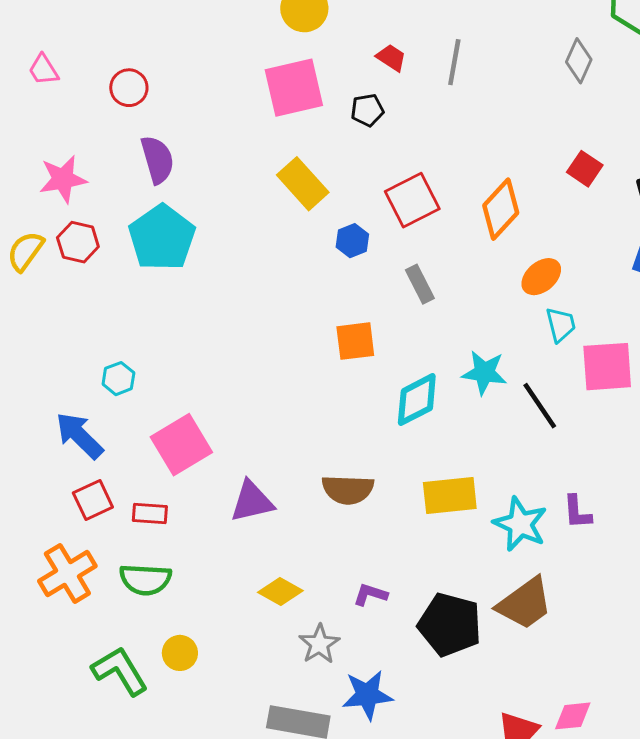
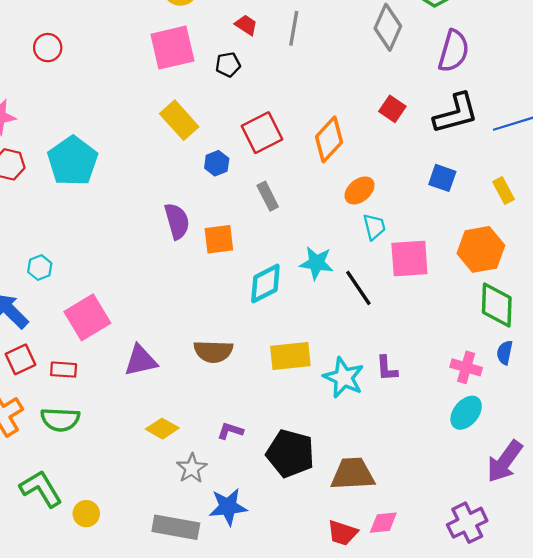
gray diamond: (579, 61) -> (388, 27), size x1.4
purple semicircle: (157, 160) -> (177, 221), moved
brown trapezoid: (525, 603) -> (353, 474), moved, turned -147
yellow circle: (180, 653) -> (86, 514), moved

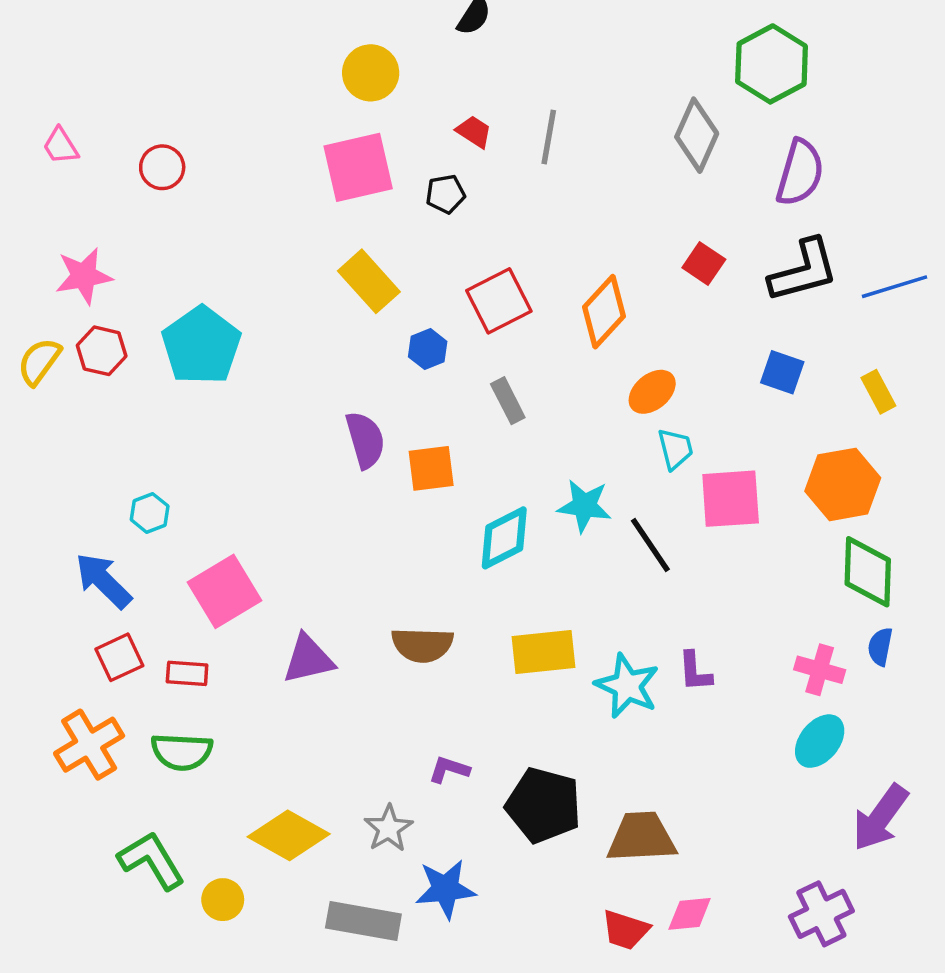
yellow diamond: (162, 429) -> (289, 835), moved, size x1.5

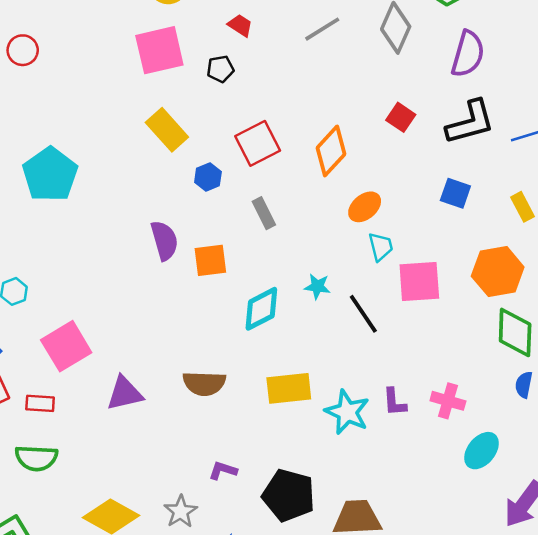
gray line: (549, 137) -> (322, 29), moved, turned 48
cyan star: (584, 506) -> (317, 286), size x0.7
pink cross: (820, 670) -> (448, 401), moved

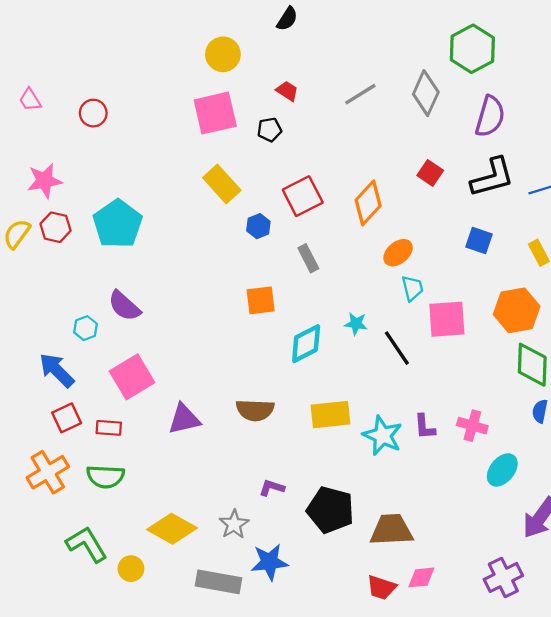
purple semicircle: (164, 240) -> (124, 306), moved, turned 148

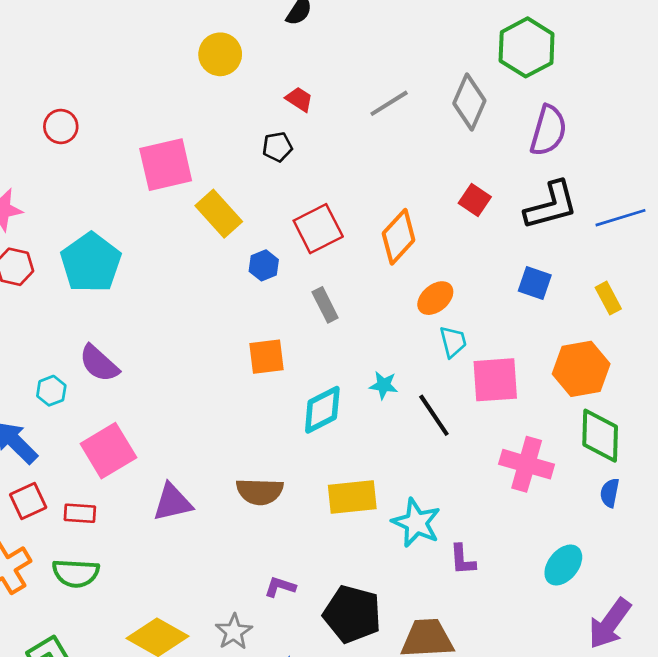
pink square: (215, 113) -> (166, 165), moved
pink cross: (472, 426) -> (527, 464), moved, size x1.4
purple L-shape: (425, 427) -> (463, 560), moved

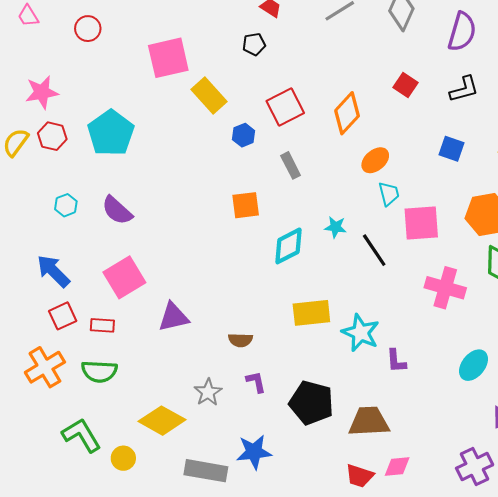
black L-shape: (551, 205) -> (464, 89), size x0.7
cyan hexagon: (51, 391) -> (66, 205), moved
brown semicircle: (260, 491) -> (240, 340), moved, size x0.7
purple L-shape: (280, 587) -> (256, 382), turned 60
gray star: (234, 632) -> (208, 392), moved

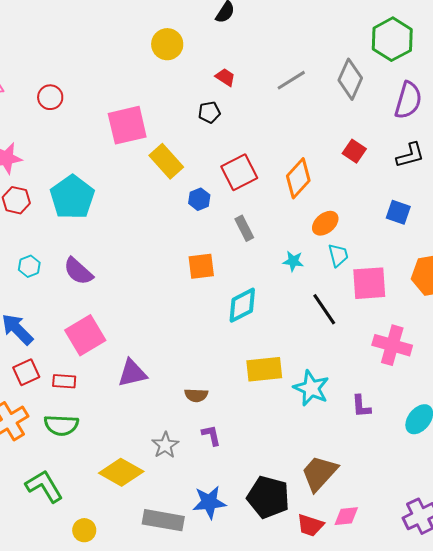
cyan star: (336, 227) -> (293, 261), moved
purple L-shape: (396, 361) -> (361, 406), moved
black pentagon: (311, 403) -> (268, 497), moved
brown trapezoid: (369, 422) -> (319, 473), turned -45
yellow circle: (123, 458) -> (84, 530), moved

